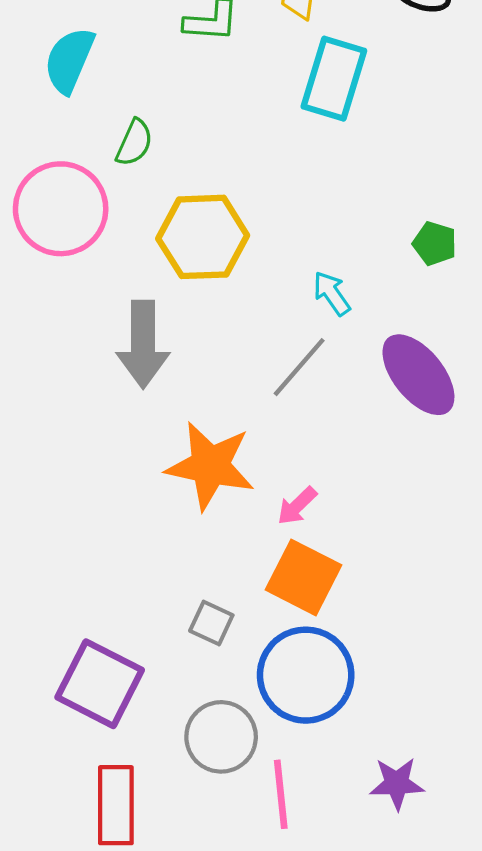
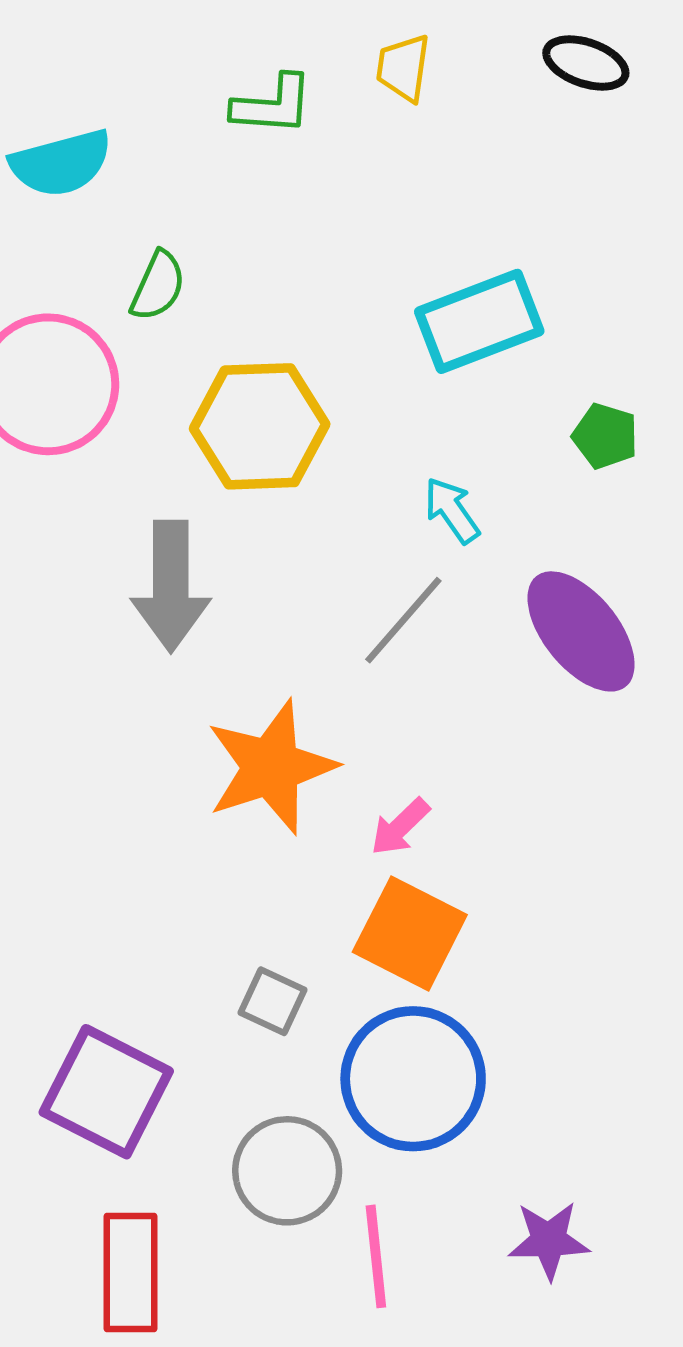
cyan semicircle: (69, 60) -> (61, 163), turned -128
cyan rectangle: (334, 79) -> (479, 321), moved, turned 52
orange star: (210, 466) -> (271, 767), turned -30

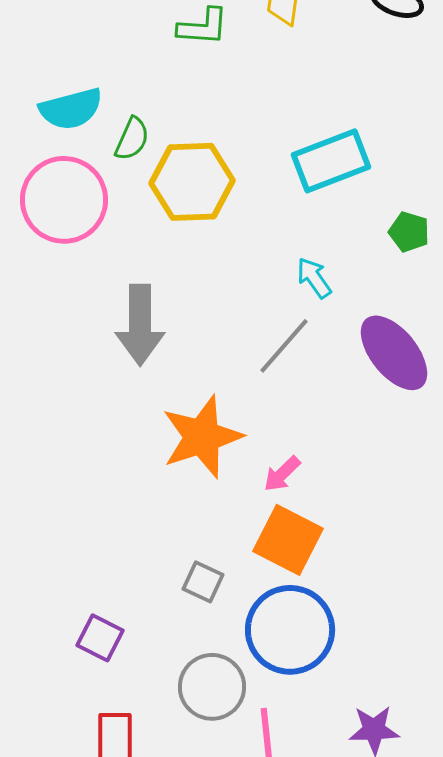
cyan semicircle: (61, 163) -> (71, 109), moved
yellow hexagon: (260, 426) -> (192, 182), moved
purple square: (106, 1092) -> (100, 638), size x0.6

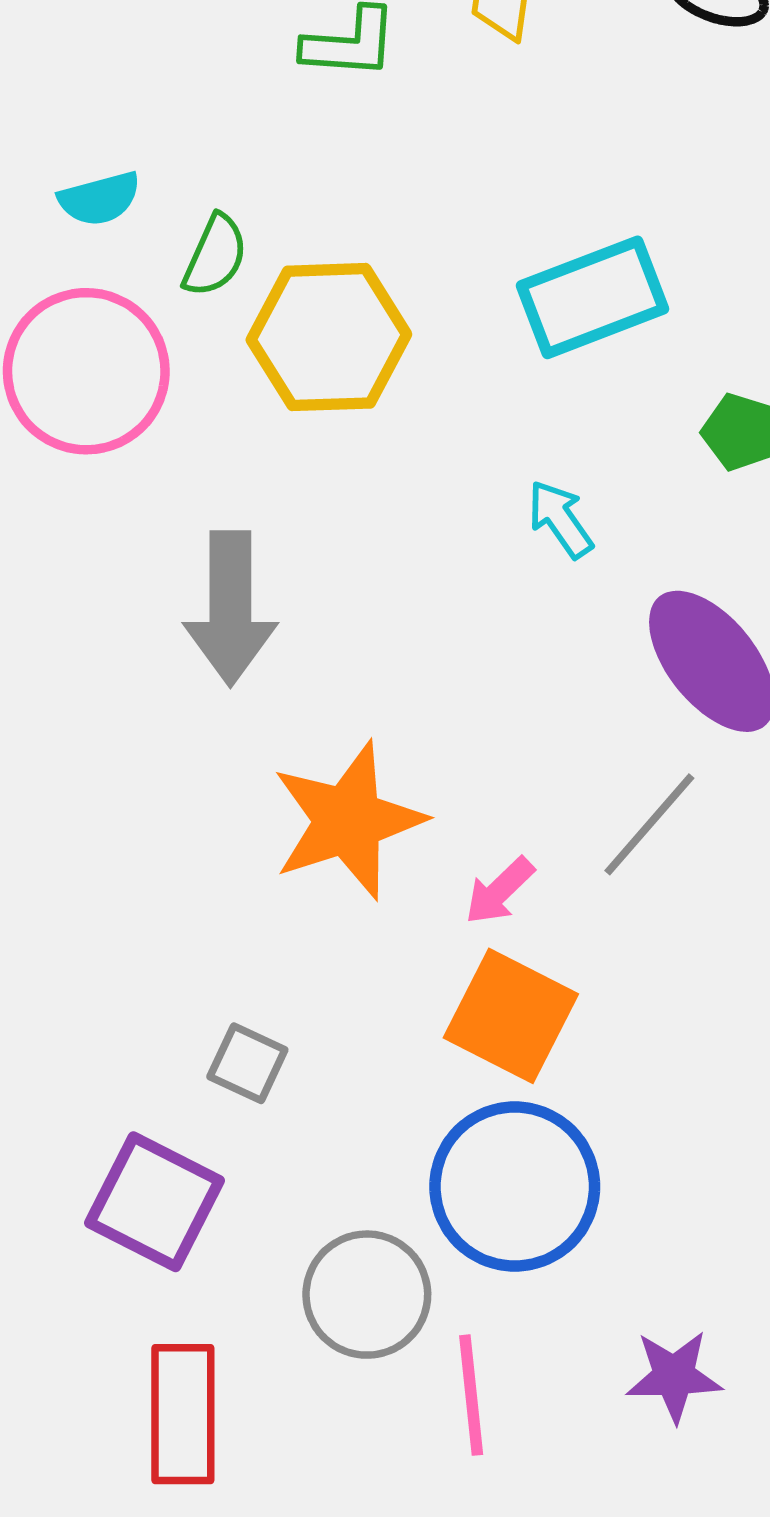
cyan semicircle: (71, 109) -> (100, 199), size x0.7
gray line: (284, 346) -> (649, 824), moved
gray square: (203, 582) -> (247, 1063), moved
purple square: (100, 638) -> (155, 1202), size x1.5

